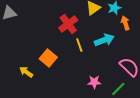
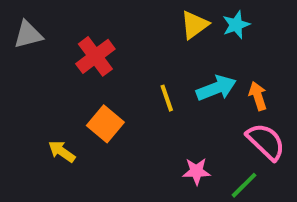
orange arrow: (125, 23) -> (258, 96), moved
red cross: (68, 24) -> (95, 56), moved

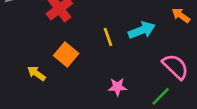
orange arrow: (258, 96) -> (181, 15), moved, turned -36
pink star: (196, 171) -> (117, 87), moved

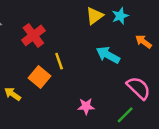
cyan arrow: (142, 30) -> (108, 55), turned -130
yellow line: (108, 37) -> (59, 61), moved

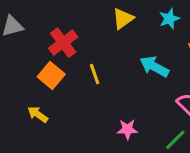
yellow triangle: (95, 16) -> (123, 19), moved
orange square: (40, 77) -> (51, 75), moved

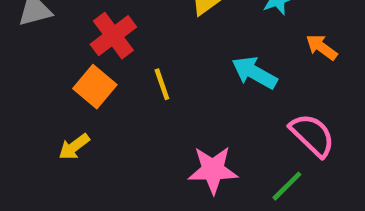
yellow arrow: (38, 114) -> (74, 147), turned -72
pink star: (127, 129) -> (213, 170), size x1.5

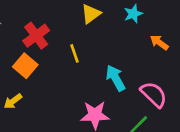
cyan arrow: (254, 73) -> (115, 78), moved, turned 32
yellow line: (162, 84) -> (74, 53), moved

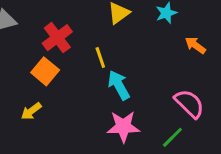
cyan arrow: (115, 78) -> (119, 85), moved

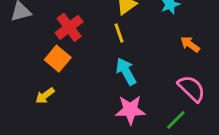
orange arrow: (195, 45) -> (190, 44), moved
yellow line: (100, 57) -> (119, 33), moved

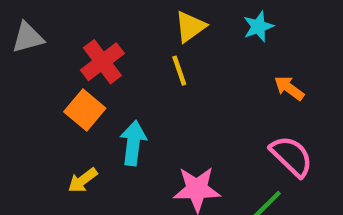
cyan arrow: (126, 71) -> (133, 143), moved, turned 36
yellow arrow: (45, 96) -> (83, 180), moved

